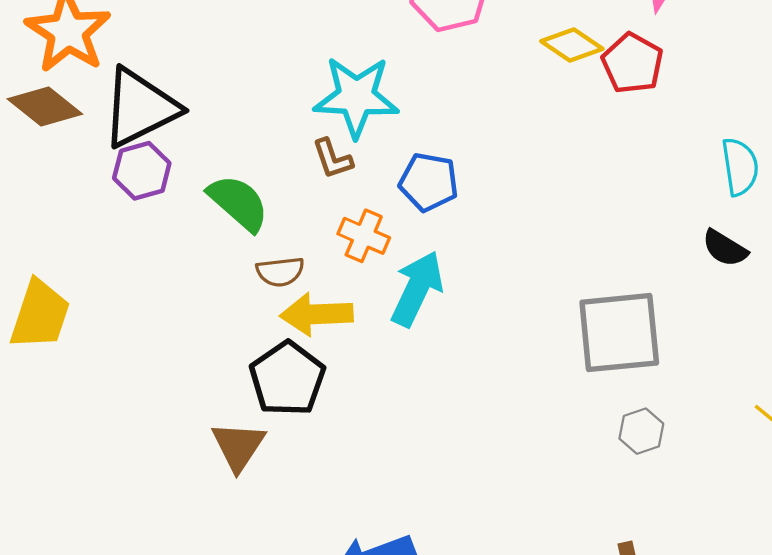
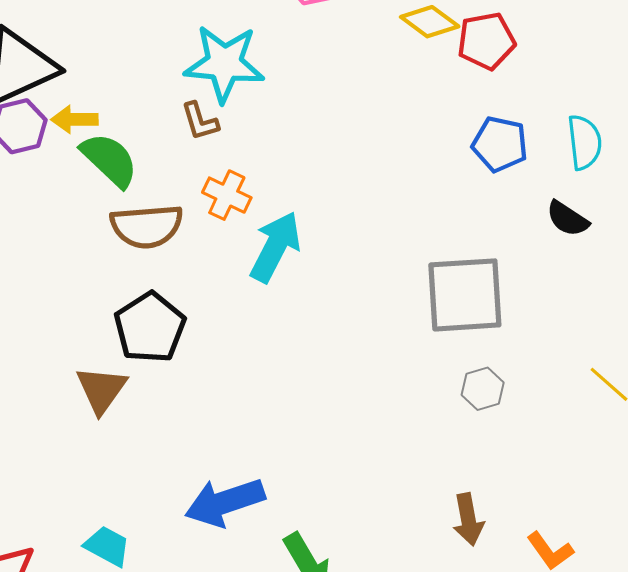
red pentagon: (632, 63) -> (486, 41), turned 30
blue pentagon: (429, 182) -> (500, 144), moved
brown semicircle: (280, 272) -> (147, 226), size x1.6
yellow arrow: (316, 314) -> (75, 119), moved, size x0.7

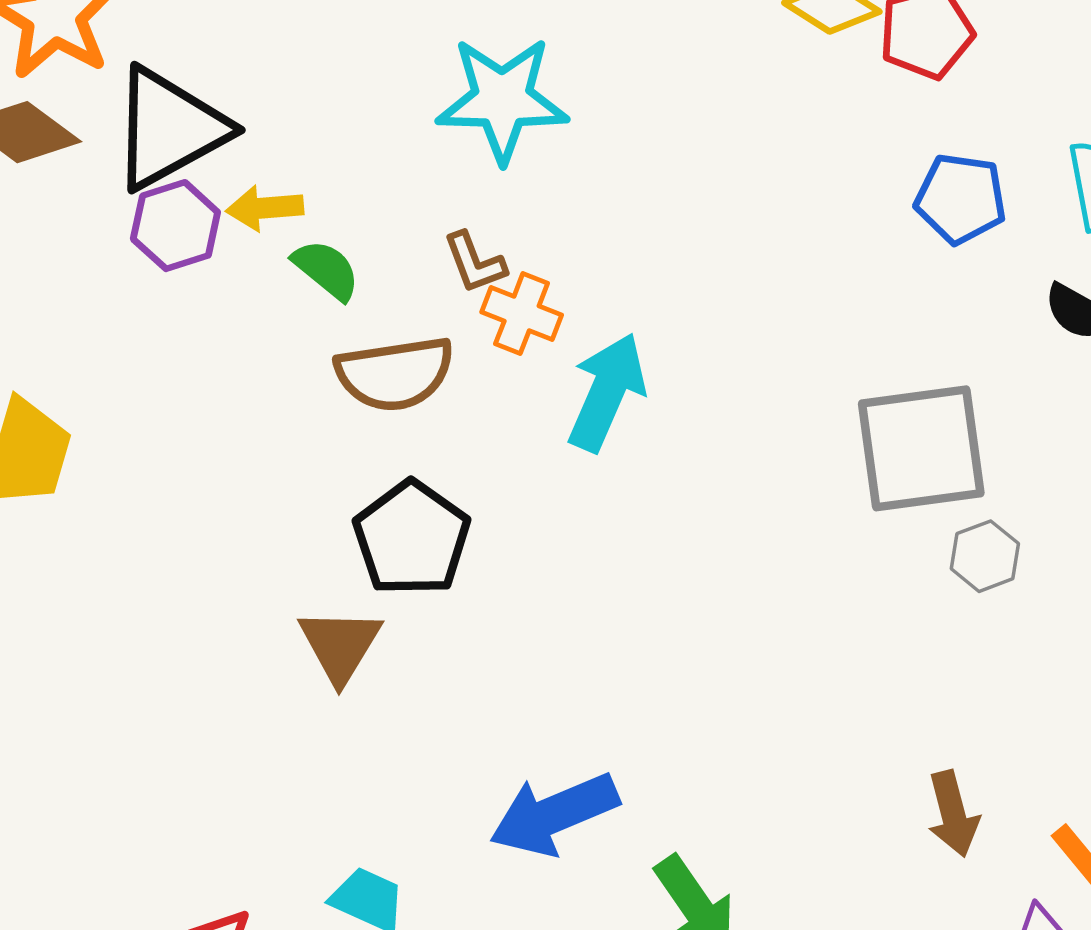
brown L-shape: (200, 121) -> (475, 263), moved
green semicircle: (109, 160) -> (326, 270), size x0.7
gray hexagon: (483, 389) -> (985, 556), moved

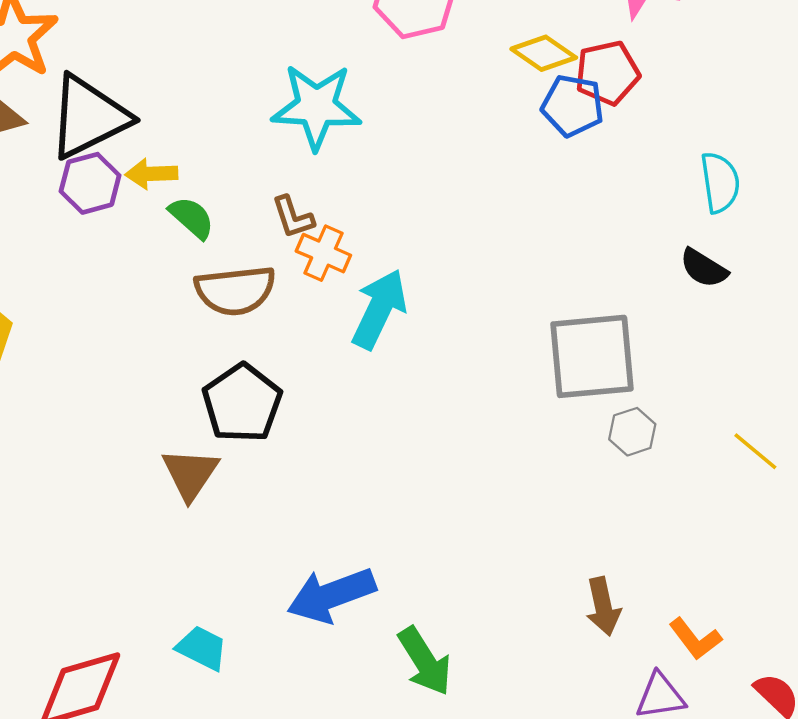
blue pentagon: (961, 199) -> (573, 106), moved

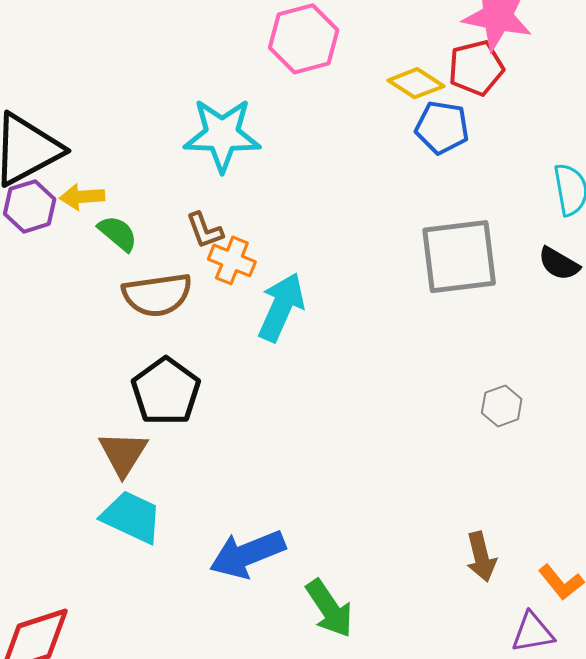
red pentagon: (607, 73) -> (476, 68), moved
gray square: (592, 356) -> (459, 257), moved
cyan trapezoid: (202, 648) -> (132, 517), moved, size x1.4

